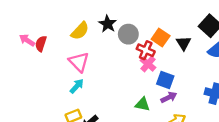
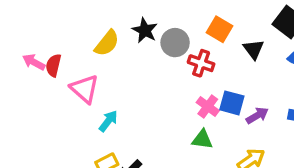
orange square: (161, 37) -> (219, 29), moved
pink triangle: (79, 62) -> (85, 89), moved
pink cross: (148, 64) -> (208, 107), moved
purple arrow: (169, 97) -> (257, 116), moved

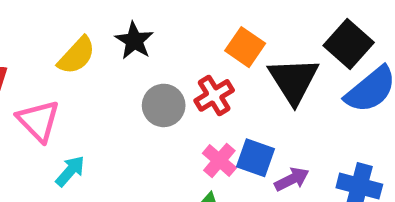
gray circle: (175, 43) -> (164, 105), moved
black triangle: (254, 49) -> (294, 80), size x1.6
red cross: (201, 63) -> (214, 95), turned 35

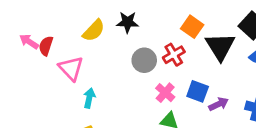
black star: (134, 41) -> (127, 22), turned -30
pink cross: (219, 160) -> (165, 93), moved
cyan arrow: (70, 171) -> (89, 98), turned -30

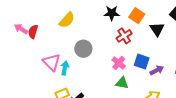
black star: (127, 22) -> (112, 13), moved
black triangle: (220, 46) -> (157, 29), size x0.7
gray circle: (144, 60) -> (83, 49), moved
pink triangle: (71, 68) -> (52, 62), moved

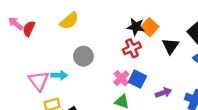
black star: (112, 13) -> (136, 27), moved
pink triangle: (52, 62) -> (39, 81), moved
blue square: (142, 62) -> (137, 79), moved
cyan arrow: (65, 68) -> (59, 75), turned 72

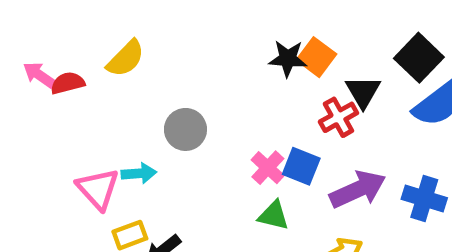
yellow semicircle: (69, 21) -> (126, 59), moved
red semicircle: (29, 29) -> (68, 83), turned 56
red cross: (132, 48) -> (338, 117), moved
purple arrow: (164, 93) -> (358, 189), size x1.6

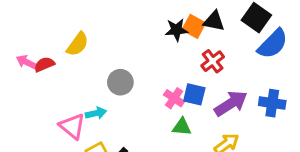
black triangle: (363, 92) -> (214, 21), moved, turned -40

